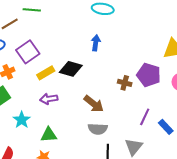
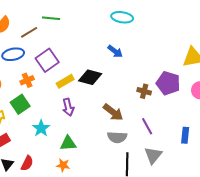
blue arrow: (96, 43) -> (115, 51), turned 119
purple arrow: (49, 99) -> (68, 107), turned -96
purple line: (145, 117) -> (147, 126), moved, turned -54
blue rectangle: (166, 127) -> (185, 135), turned 49

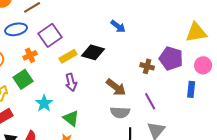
blue rectangle: (185, 135) -> (191, 89), moved
green triangle: (68, 143) -> (71, 118), turned 42

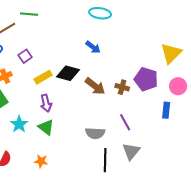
yellow triangle: (196, 32) -> (171, 53), turned -35
purple square: (50, 35) -> (25, 56), size x0.6
brown arrow: (116, 87) -> (95, 86), moved
green triangle: (71, 118) -> (46, 127), moved

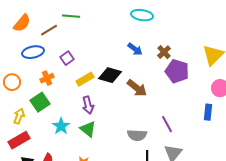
purple pentagon: (146, 79) -> (177, 71), moved
brown cross: (122, 87) -> (164, 52), moved, turned 32

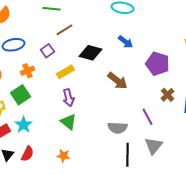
brown line: (49, 30) -> (64, 30), moved
blue arrow: (135, 49) -> (126, 42), moved
brown cross: (164, 52) -> (168, 95), moved
black diamond: (110, 75) -> (90, 53), moved
cyan star: (61, 126) -> (24, 125), moved

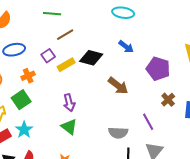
yellow rectangle: (66, 72) -> (66, 65), moved

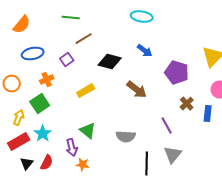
yellow rectangle: (66, 65) -> (86, 91), moved
purple arrow: (69, 103) -> (72, 148), moved
gray semicircle: (118, 133) -> (126, 137), moved

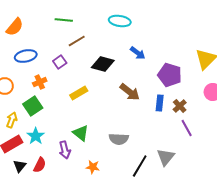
cyan ellipse: (142, 17) -> (120, 21), moved
blue rectangle: (208, 114) -> (160, 103), moved
purple line: (167, 126) -> (187, 128), moved
black line: (147, 164) -> (140, 166), turned 30
orange star: (83, 165) -> (93, 167), moved

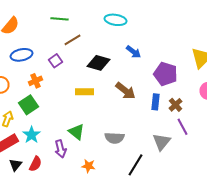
yellow rectangle: (79, 93) -> (84, 92), moved, turned 30
gray triangle: (166, 157) -> (162, 142), moved

